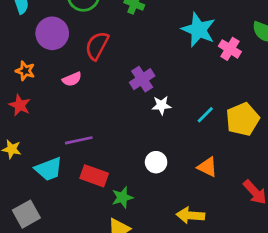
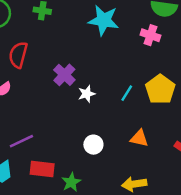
pink cross: (230, 49) -> (150, 35), moved

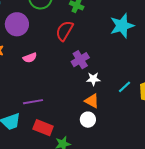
cyan star: (104, 20) -> (122, 26), turned 30
red semicircle: (18, 55) -> (64, 31), moved
orange triangle: (139, 138) -> (92, 101), moved

